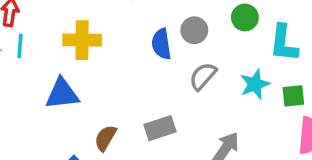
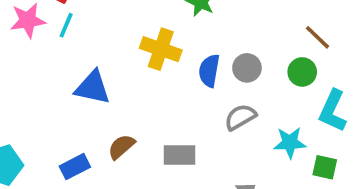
yellow cross: (82, 40) -> (161, 49), moved

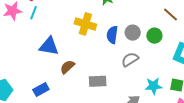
green circle: (302, 72) -> (154, 36), moved
cyan star: (290, 143) -> (154, 86), moved
brown semicircle: (121, 147) -> (67, 67), moved

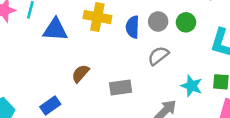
blue triangle: (49, 46) -> (55, 30), moved
cyan star: (154, 86) -> (192, 86), turned 30

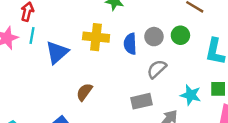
blue triangle: (55, 30) -> (57, 52), turned -40
gray rectangle: (121, 87) -> (142, 101), moved

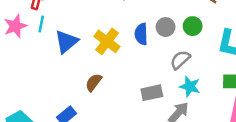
yellow cross: (96, 37) -> (107, 41), moved, turned 30
gray semicircle: (157, 69) -> (180, 60), moved
cyan star: (191, 95) -> (190, 86), moved

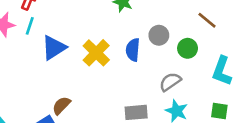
gray circle: (166, 27) -> (159, 35), moved
brown semicircle: (94, 82) -> (61, 105), moved

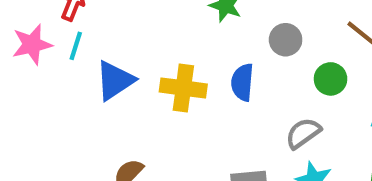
gray circle: (159, 35) -> (286, 40), moved
yellow cross: (96, 53) -> (183, 88), turned -36

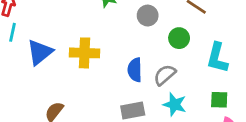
blue semicircle: (242, 82) -> (135, 70), moved

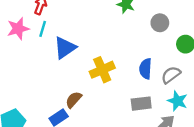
yellow cross: (84, 53) -> (102, 70), moved, turned -30

